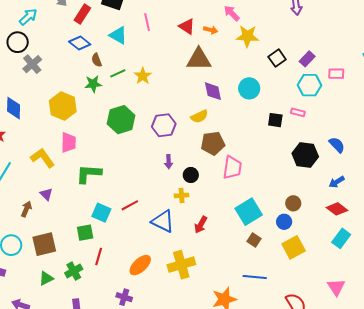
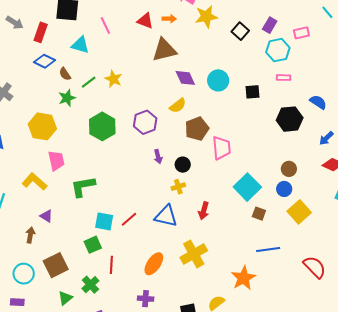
cyan circle: (249, 88) -> (218, 80), moved
pink rectangle: (298, 112) -> (284, 78), moved
red line: (130, 205) -> (129, 219), moved

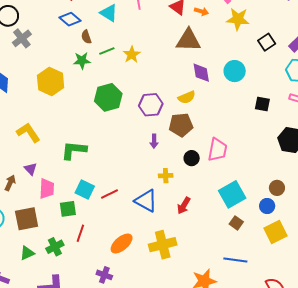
cyan circle: (218, 80) -> (235, 71), moved
brown pentagon: (197, 129) -> (181, 125), moved
pink trapezoid: (56, 161) -> (47, 189), moved
black circle: (183, 165) -> (192, 158), moved

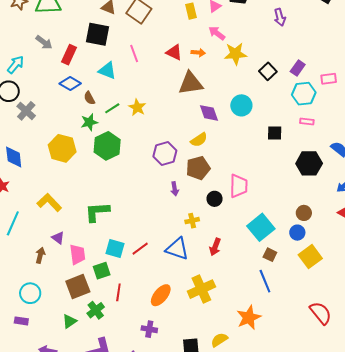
green hexagon: (108, 97) -> (107, 146), moved
brown square: (27, 219) -> (78, 287), moved
blue line: (235, 260) -> (265, 281), moved, turned 70

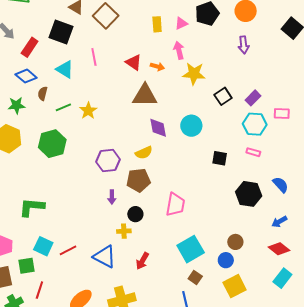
pink arrow: (217, 33) -> (179, 50), turned 30
brown semicircle: (89, 98) -> (43, 94), turned 32
green star: (89, 122) -> (16, 105), moved
black circle: (215, 199) -> (135, 214), moved

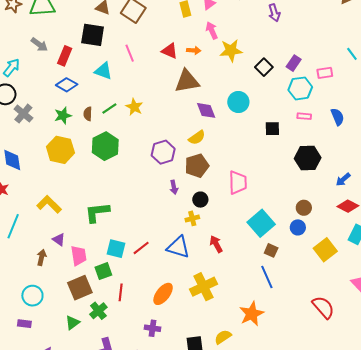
brown semicircle: (43, 94) -> (88, 114), moved
blue semicircle: (281, 185) -> (337, 117), moved, turned 30
red arrow: (142, 261) -> (216, 244), turned 132
yellow square: (235, 286) -> (325, 250), moved

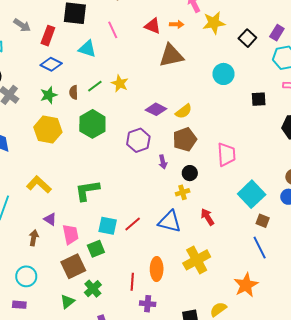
purple diamond: (206, 110) -> (156, 109), moved, turned -40
purple hexagon: (163, 152) -> (138, 140), moved
red line: (121, 292) -> (132, 282), moved
orange ellipse: (163, 294) -> (157, 269), turned -35

